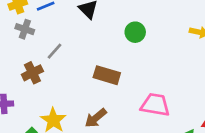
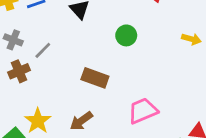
gray cross: (25, 29) -> (13, 40), moved
pink trapezoid: (155, 105) -> (143, 111), turned -36

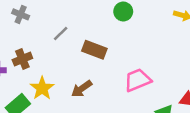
gray line: (43, 50) -> (61, 33), moved
brown cross: (19, 71) -> (22, 59), moved

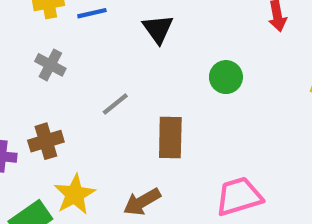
brown rectangle: (94, 50) -> (170, 138), turned 65

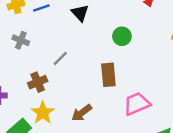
brown rectangle: (170, 138) -> (108, 75), moved
brown cross: (46, 141) -> (38, 82), moved

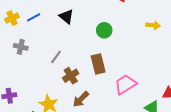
brown cross: (38, 82) -> (71, 76), moved

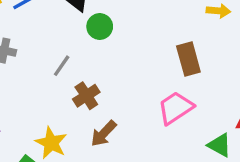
green circle: (104, 30) -> (100, 27), moved
brown rectangle: (98, 64) -> (188, 59), moved

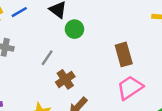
brown rectangle: (188, 59) -> (124, 54), moved

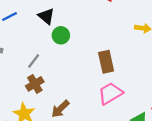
brown cross: (65, 79) -> (35, 84), moved

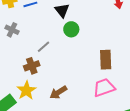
brown cross: (35, 84) -> (32, 66), moved

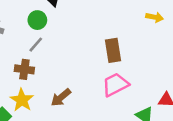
green circle: (71, 29) -> (37, 20), moved
brown cross: (32, 66) -> (24, 69), turned 35

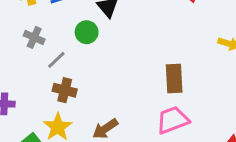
gray line: (36, 45) -> (56, 60), moved

